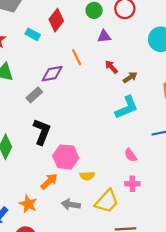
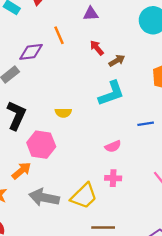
pink semicircle: (131, 155) -> (113, 146), turned -80
yellow semicircle: (87, 176) -> (63, 113), moved
gray arrow: (71, 205) -> (44, 197), size x1.4

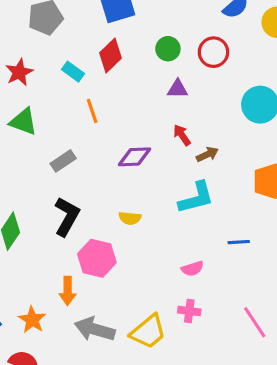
orange line: (59, 35) -> (92, 111), moved
purple diamond: (31, 52) -> (135, 157), moved
orange arrow: (21, 171) -> (68, 291), turned 126

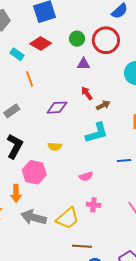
red circle: (213, 52) -> (106, 40), size x1.4
red diamond: (111, 55) -> (41, 43), turned 75
pink semicircle: (192, 269) -> (86, 176), moved

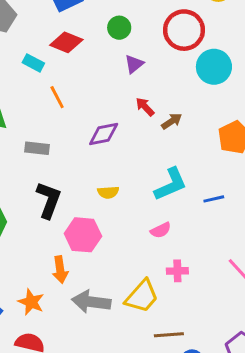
red circle: (106, 40) -> (184, 30), moved
purple triangle: (84, 64) -> (134, 64), turned -32
gray rectangle: (12, 111) -> (37, 148), turned 49
cyan L-shape: (97, 133) -> (171, 184), moved

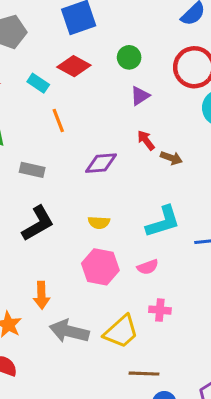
brown arrow: (172, 121) -> (171, 158), turned 48
black L-shape: (49, 200) -> (38, 223), turned 33
pink hexagon: (83, 235) -> (100, 267), moved

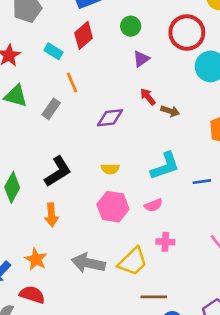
red diamond: (74, 66) -> (84, 35), turned -68
gray rectangle: (32, 170) -> (51, 109), moved, turned -66
orange arrow: (41, 295) -> (51, 215), moved

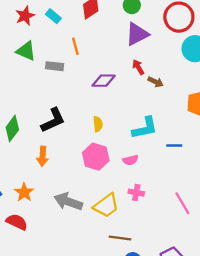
cyan rectangle: (54, 51) -> (53, 16), moved
purple triangle: (141, 59) -> (137, 34), size x1.6
gray rectangle: (51, 109) -> (55, 66), turned 54
yellow semicircle: (110, 169) -> (98, 124), turned -104

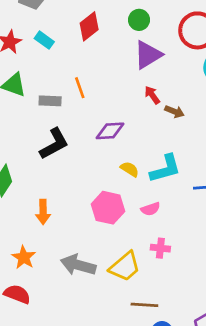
orange line: (75, 46) -> (80, 88), moved
purple diamond: (104, 81) -> (110, 131), moved
black L-shape: (53, 120) -> (54, 144), moved
yellow semicircle: (98, 124) -> (130, 169), moved, turned -48

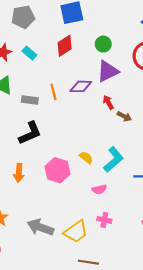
purple diamond: (110, 131) -> (81, 86), moved
cyan L-shape: (165, 169) -> (113, 160), turned -30
pink hexagon: (108, 208) -> (58, 170), moved
orange arrow: (43, 212) -> (19, 173), moved

